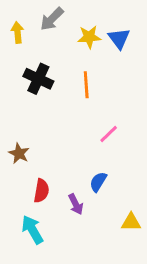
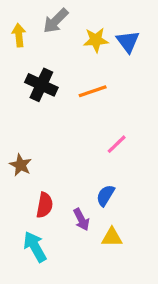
orange line: (86, 85) -> (93, 91), turned 75
yellow triangle: (131, 222) -> (112, 237), moved

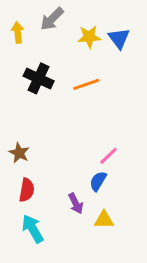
pink line: (117, 144) -> (108, 156), moved
red semicircle: (45, 205) -> (27, 190), moved

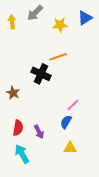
blue triangle: (119, 38) -> (85, 18), moved, turned 35
black cross: (39, 78) -> (41, 74), moved
brown star: (19, 153) -> (13, 93), moved
purple arrow: (76, 203) -> (39, 132), moved

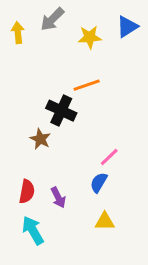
brown star: (13, 93) -> (40, 139), moved

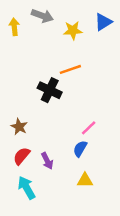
gray arrow: (52, 19) -> (42, 16), turned -115
brown star: (40, 139) -> (19, 127), moved
red semicircle: (27, 191) -> (22, 156), turned -150

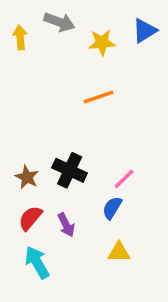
black cross: (50, 90) -> (70, 170), moved

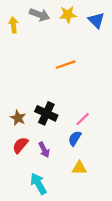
blue triangle: (145, 31) -> (96, 20), turned -42
yellow star: (102, 43) -> (68, 15), moved
cyan arrow: (37, 262) -> (38, 184), moved

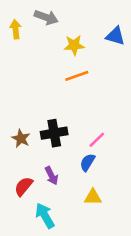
yellow star: (68, 15) -> (74, 45), moved
blue triangle: (96, 20) -> (115, 36), moved, turned -30
black cross: (46, 113) -> (54, 133), turned -35
red semicircle: (20, 145) -> (24, 186), moved

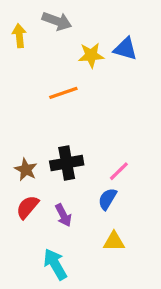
blue triangle: (115, 36) -> (125, 49), moved
orange line: (77, 76) -> (63, 93), moved
red semicircle: (24, 186) -> (27, 207), moved

